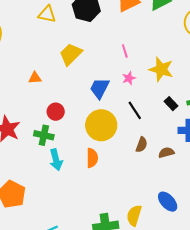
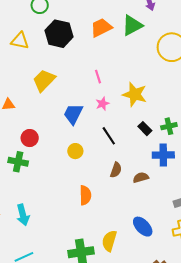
yellow circle: (101, 125) -> (75, 151), size x0.5
orange semicircle: (92, 158) -> (85, 195), moved
cyan arrow: (56, 160) -> (23, 215), moved

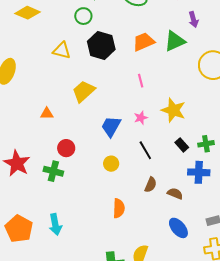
pink line: (98, 77) -> (141, 81), moved
brown semicircle: (141, 178) -> (175, 194), turned 35
blue ellipse: (143, 227) -> (178, 228), moved

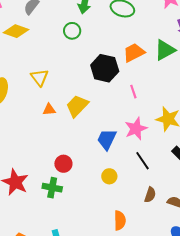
black hexagon: (101, 45) -> (105, 68), moved
yellow triangle: (62, 50) -> (40, 77), moved, turned 42
orange triangle: (47, 114) -> (49, 110), moved
pink star: (141, 118) -> (136, 129), size x1.6

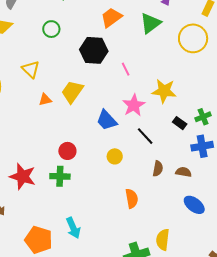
green circle: (72, 31) -> (51, 29), moved
orange trapezoid: (134, 53) -> (111, 18), moved
blue trapezoid: (107, 139) -> (107, 120), turned -60

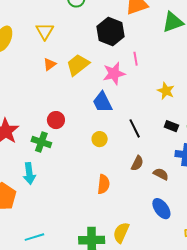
yellow star: (164, 91) -> (166, 91), size x0.7
orange triangle: (45, 100) -> (50, 64), turned -40
pink star: (134, 105) -> (114, 74), moved
black rectangle: (180, 123) -> (171, 126), turned -32
cyan arrow: (73, 228) -> (29, 174), moved

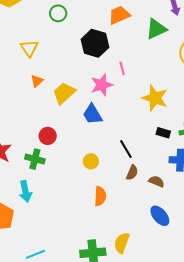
yellow trapezoid: (78, 65) -> (64, 93), moved
yellow star: (166, 91) -> (155, 98), size x1.5
black line: (135, 128) -> (126, 149), moved
yellow circle: (100, 139) -> (91, 161), moved

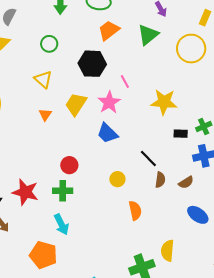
yellow triangle: (29, 48) -> (43, 79), moved
yellow trapezoid: (64, 93) -> (76, 104), moved
brown semicircle: (156, 181) -> (186, 182), turned 140

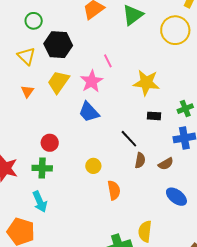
black hexagon: (92, 64) -> (58, 45), moved
black rectangle: (181, 134) -> (154, 116), moved
yellow circle: (117, 179) -> (93, 166), moved

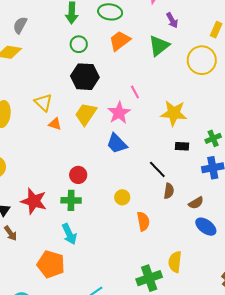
green circle: (34, 21) -> (79, 44), moved
yellow triangle: (26, 56) -> (43, 102), moved
orange triangle: (27, 91) -> (55, 124), turned -48
brown semicircle: (166, 164) -> (196, 203), moved

